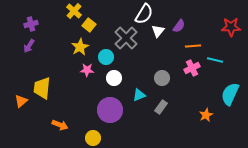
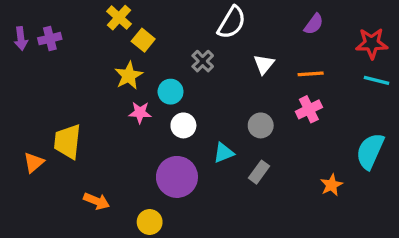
purple semicircle: (179, 26) -> (314, 24), moved
white triangle: (158, 31) -> (264, 64), moved
gray cross: (126, 38) -> (203, 61), size x0.6
purple arrow: (29, 46) -> (21, 39), moved, turned -40
cyan line: (215, 60) -> (377, 80), moved

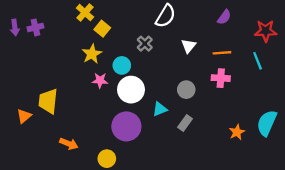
cyan line: (377, 80) -> (258, 61), moved, turned 54
pink cross: (309, 109) -> (221, 78), turned 30
white circle: (183, 125) -> (131, 90), size x1.5
cyan semicircle: (370, 151) -> (267, 123), moved

